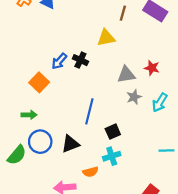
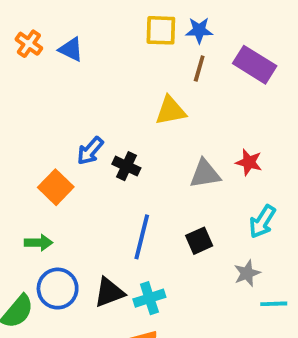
black cross: (80, 60) -> (126, 166), moved
gray star: (134, 97) -> (247, 273), moved
black square: (113, 132) -> (199, 241), moved
cyan cross: (112, 156) -> (149, 298), moved

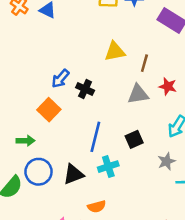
brown line: (199, 69) -> (144, 63), moved
orange square: (56, 187) -> (49, 110), moved
cyan cross: (149, 298) -> (108, 167), moved

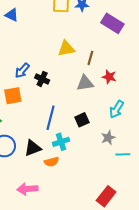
orange square: (49, 110) -> (13, 96), turned 36
orange semicircle: (97, 207) -> (52, 162), moved

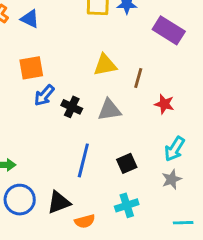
gray triangle: (85, 83) -> (109, 110), moved
orange square: (13, 96) -> (31, 68), moved
gray star: (108, 138) -> (172, 179), moved
cyan cross: (61, 142) -> (127, 205), moved
cyan line: (123, 154) -> (183, 223), moved

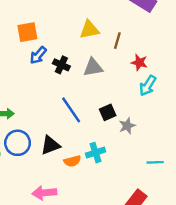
cyan arrow: (174, 149) -> (148, 86), moved
blue line: (83, 160) -> (71, 110), turned -48
gray star: (172, 179) -> (127, 126), moved
cyan cross: (127, 205) -> (95, 153), moved

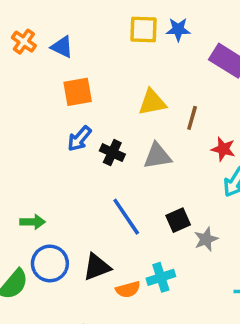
orange square: (27, 32) -> (78, 92), moved

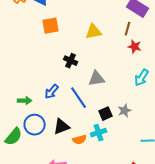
brown line: (192, 118) -> (128, 29), moved
blue arrow: (79, 139) -> (52, 92), moved
red star: (223, 149) -> (135, 47), moved
gray triangle: (157, 156) -> (97, 79), moved
black square: (178, 220) -> (106, 114), moved

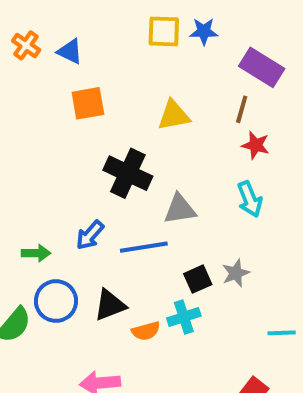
black cross: (71, 61) -> (128, 173), size x1.6
cyan arrow: (142, 78) -> (250, 199), moved, turned -54
blue line: (79, 98) -> (144, 247), turned -65

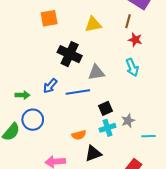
gray star: (236, 273) -> (128, 121), moved
black triangle: (110, 305) -> (93, 153), moved
cyan cross: (184, 317) -> (108, 128), moved

